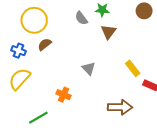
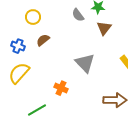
yellow circle: (34, 20) -> (33, 17), size x0.6
gray triangle: (89, 68) -> (85, 63), size x1.5

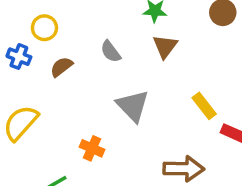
gray semicircle: (78, 15) -> (111, 52), moved
blue cross: (18, 46) -> (19, 57), moved

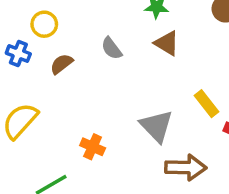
brown triangle: (165, 46) -> (167, 43), turned -36
gray triangle: (133, 106) -> (156, 126), moved

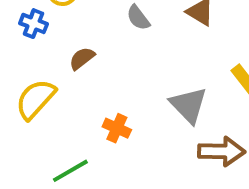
brown semicircle: (61, 64) -> (82, 58), moved

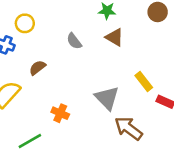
brown arrow: (222, 151) -> (129, 128), turned -144

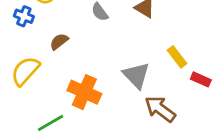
orange cross: (60, 113) -> (84, 92), size x1.6

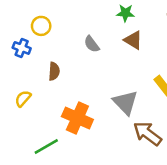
brown semicircle: (59, 42) -> (54, 71), turned 132
yellow semicircle: (25, 71) -> (23, 99), size x0.6

